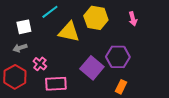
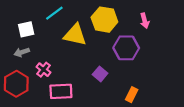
purple hexagon: (118, 57) -> (126, 48), moved
purple square: (92, 68) -> (100, 74), size x0.6

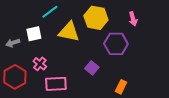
white square: (26, 29) -> (34, 34), moved
gray arrow: (22, 52) -> (13, 43), moved

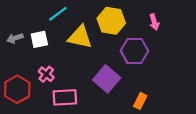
gray arrow: (13, 43) -> (15, 38), moved
purple square: (92, 68) -> (107, 79), size x1.6

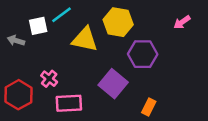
pink arrow: (154, 22) -> (182, 22), moved, turned 70
gray arrow: (15, 38) -> (16, 41), turned 35
white square: (39, 39) -> (38, 26), moved

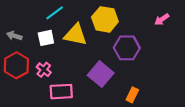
white square: (38, 26) -> (46, 38), moved
red hexagon: (18, 95) -> (16, 65), moved

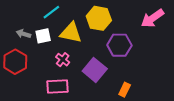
pink arrow: (162, 19) -> (152, 18), size x1.6
gray arrow: (14, 36) -> (23, 34), moved
pink cross: (44, 70) -> (63, 60), moved

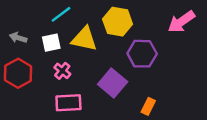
gray arrow: (23, 34) -> (18, 38), moved
pink cross: (63, 60) -> (62, 71), moved

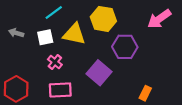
red hexagon: (18, 73) -> (16, 89), moved
orange rectangle: (148, 106) -> (145, 93), moved

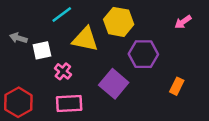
pink arrow: (159, 19) -> (183, 22), size x0.6
white square: (45, 37) -> (42, 50), moved
orange rectangle: (145, 93) -> (177, 86), moved

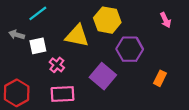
cyan line: (62, 14) -> (38, 13), moved
pink arrow: (183, 22) -> (166, 20), turned -80

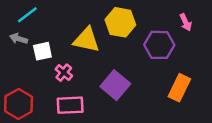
cyan line: (38, 13) -> (27, 15), moved
purple hexagon: (130, 49) -> (159, 45), moved
orange rectangle: (160, 78) -> (179, 88), size x1.5

